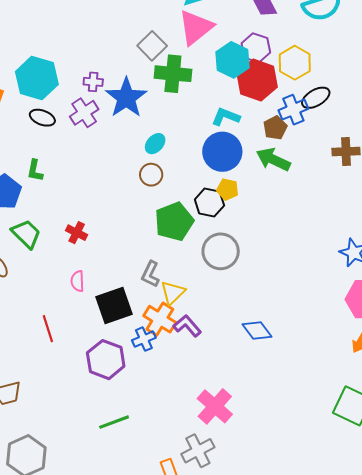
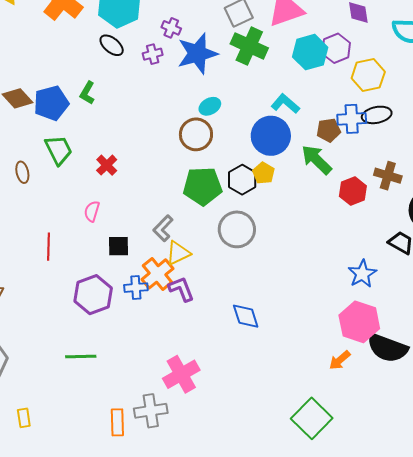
red hexagon: (257, 80) -> (353, 191), moved, size x0.7
purple cross: (84, 113) -> (153, 54), size x0.7
brown circle: (151, 175) -> (196, 134), size x1.4
black square: (114, 305) -> (118, 246), size x0.6

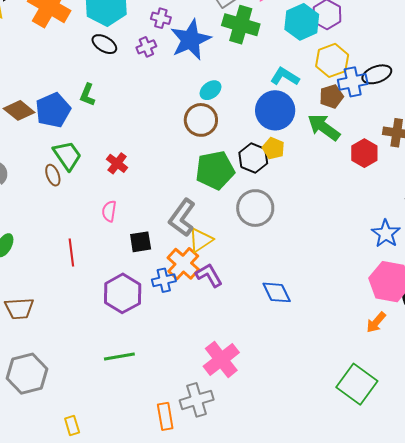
yellow hexagon: (368, 75) -> (332, 60), moved
brown ellipse: (22, 172) -> (53, 175), moved
gray L-shape: (163, 228) -> (182, 218), size x1.4

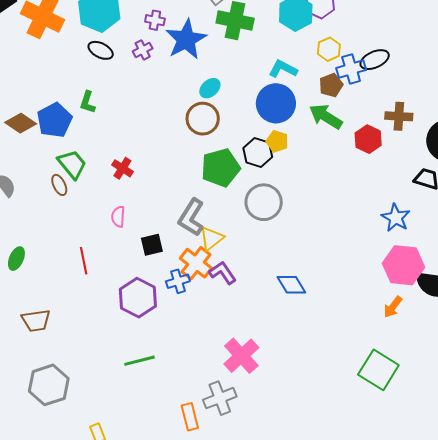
yellow hexagon: (332, 60) -> (329, 49), size x0.7

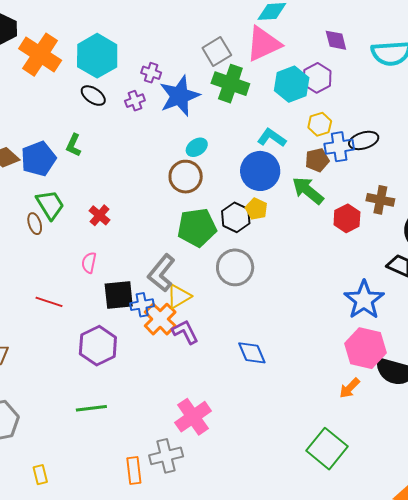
blue star: (396, 218) -> (364, 300), size x1.4
black square: (152, 245) -> (119, 295), size x1.4
red line: (84, 261) -> (49, 302), turned -68
blue cross: (178, 281) -> (142, 305), moved

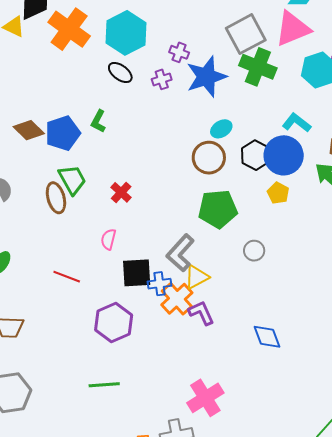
gray square: (217, 51) -> (246, 34), size x1.4
black hexagon: (236, 217) -> (255, 155), moved
brown ellipse: (35, 224) -> (56, 198), size x1.4
gray circle: (235, 267) -> (254, 251), size x0.6

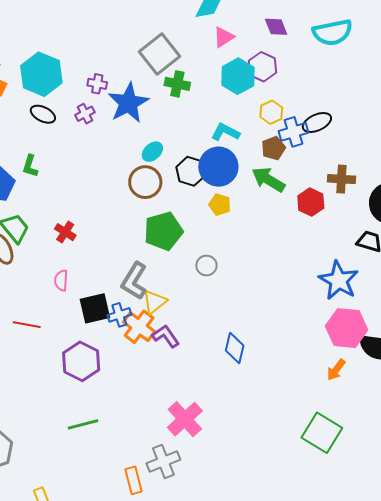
pink triangle: (293, 29) -> (224, 37), moved, size x0.6
green cross: (258, 67) -> (177, 84), size x0.7
blue diamond: (267, 337) -> (235, 348), turned 44

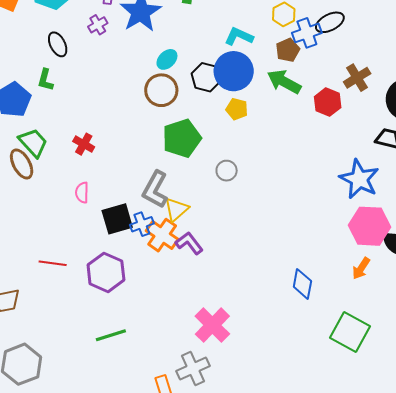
black ellipse: (43, 114) -> (58, 44), moved, turned 40
brown cross: (341, 179) -> (357, 78), turned -32
red line: (27, 325) -> (53, 263), moved
blue diamond: (235, 348) -> (302, 284), moved

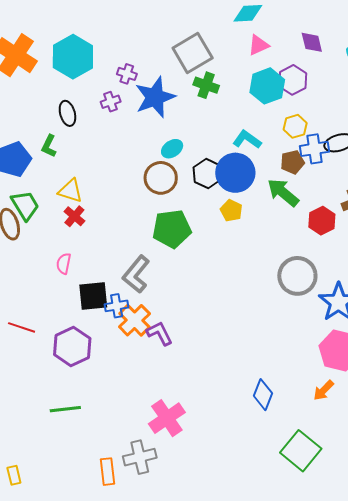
gray circle: (227, 171) -> (297, 276), moved, size x1.8
yellow triangle: (176, 209) -> (70, 191), moved, turned 48

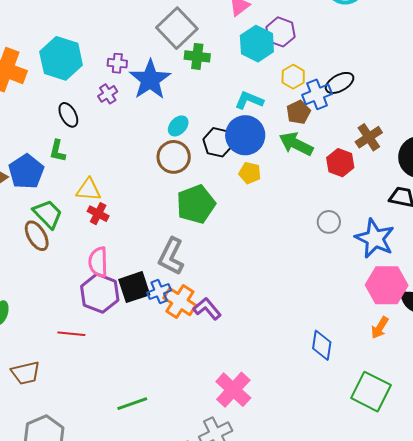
pink semicircle: (64, 264) -> (98, 262), size x1.4
gray circle: (297, 276) -> (329, 222), size x0.6
purple hexagon: (72, 346) -> (100, 293), moved

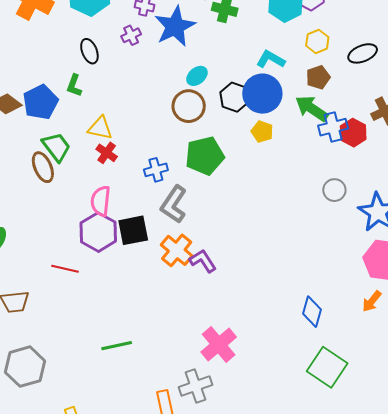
blue cross: (317, 94) -> (333, 127), moved
blue cross: (159, 292) -> (156, 170), moved
green square: (371, 392) -> (327, 367), moved

